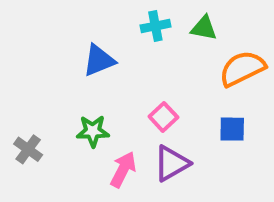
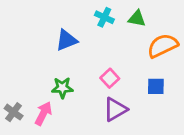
cyan cross: (155, 26) -> (104, 17), turned 36
gray cross: (28, 149) -> (14, 112), moved
pink arrow: (123, 170) -> (43, 113), moved

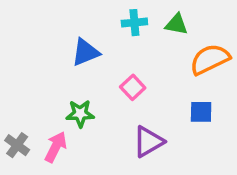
cyan cross: (104, 17) -> (134, 23), turned -30
pink square: (110, 78) -> (133, 87), moved

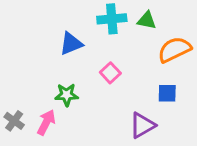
cyan cross: (134, 23) -> (112, 19), size x1.4
purple triangle: (148, 142) -> (142, 125), moved

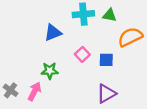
blue square: (167, 93) -> (106, 60), moved

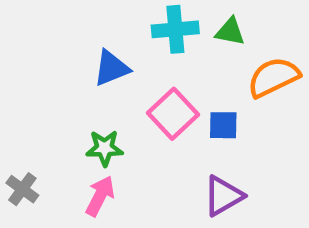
pink square: (82, 54) -> (173, 114), size x1.5
pink arrow: (34, 91) -> (100, 196), moved

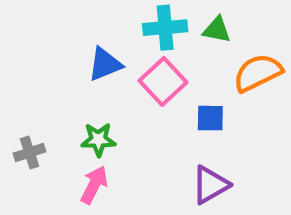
pink square: (173, 114) -> (163, 81), moved
gray cross: (22, 189) -> (30, 152), moved, turned 36

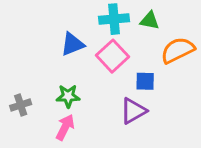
purple triangle: (210, 185) -> (133, 111), moved

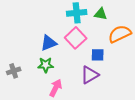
blue triangle: (73, 44) -> (49, 43), moved
pink arrow: (65, 127) -> (56, 88), moved

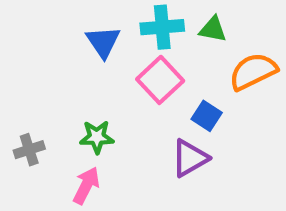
blue triangle: (49, 43) -> (103, 42), moved, turned -42
blue square: (98, 55) -> (207, 116), turned 32
pink arrow: (56, 88) -> (86, 186), moved

